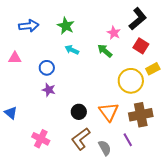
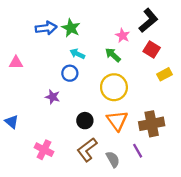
blue arrow: (29, 26) -> (46, 28), moved
blue circle: (47, 68) -> (70, 73), moved
yellow circle: (131, 81) -> (114, 87), moved

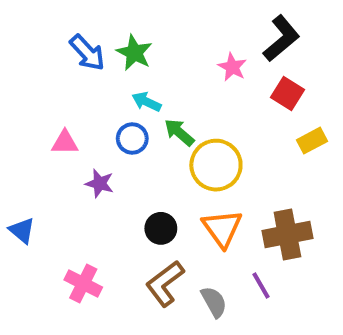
blue arrow: (46, 28) -> (87, 53), turned 54
green arrow: (113, 55) -> (179, 132), moved
pink triangle: (16, 62) -> (65, 143), moved

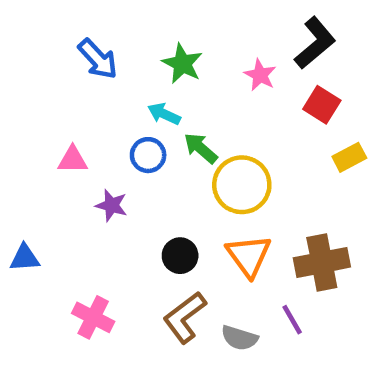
green star: (134, 53) -> (182, 64), moved
blue triangle: (22, 230) -> (25, 258), turned -44
gray semicircle: (214, 302) -> (240, 338), turned 136

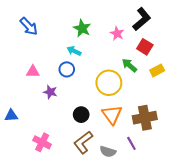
blue arrow: (98, 59) -> (29, 26), moved
green arrow: (201, 148) -> (129, 65), moved

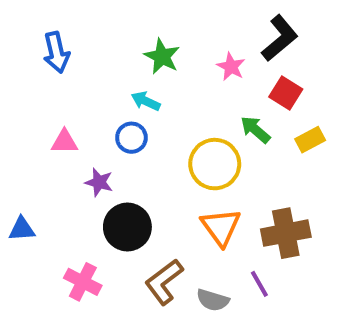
blue arrow: (29, 26) -> (56, 52), turned 30
black circle: (81, 115) -> (127, 227), moved, size x1.5

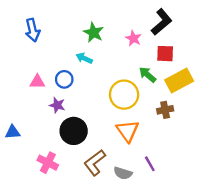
red square: (286, 93) -> (165, 54), turned -30
blue circle: (131, 138) -> (64, 79), moved
yellow rectangle: (310, 140) -> (179, 81), size x1.6
brown cross: (286, 233) -> (165, 110), moved, size x0.6

